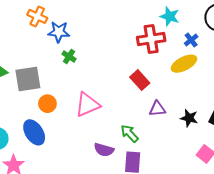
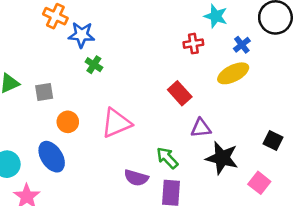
red cross: (151, 39) -> (193, 44), size x0.6
gray square: (28, 79) -> (44, 92), size x0.6
black star: (189, 118) -> (222, 158), moved, size x1.5

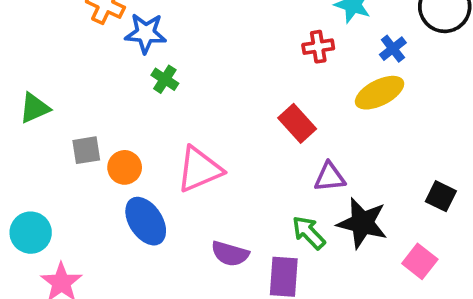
gray square: (44, 92) -> (86, 150), moved
blue ellipse: (52, 157) -> (146, 221), moved
green arrow: (167, 158) -> (309, 233), moved

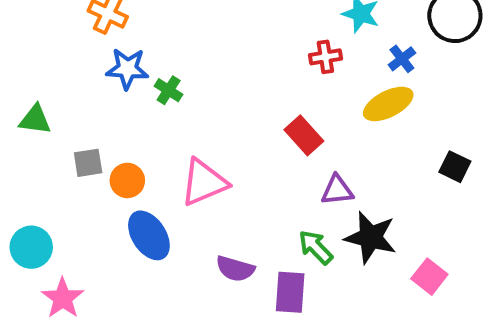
blue star: (146, 33) -> (127, 69), moved
green triangle: (34, 108) -> (35, 120), turned 32
black square: (441, 196) -> (455, 167), moved

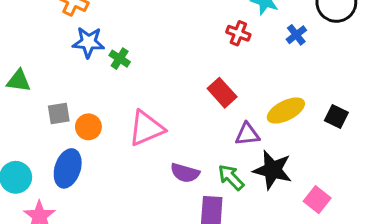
red cross: (325, 57) -> (238, 33), turned 30
yellow ellipse: (388, 104) -> (286, 111), moved
blue ellipse: (149, 235) -> (68, 168), moved, turned 51
purple semicircle: (235, 269) -> (185, 173), moved

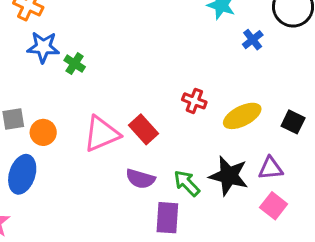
red cross: (238, 33) -> (194, 101), moved
red rectangle: (222, 93) -> (143, 129), moved
purple triangle: (247, 134) -> (271, 168), moved

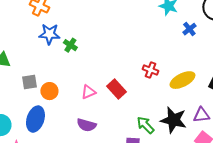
pink triangle: (102, 134) -> (88, 92), size x0.6
purple semicircle: (140, 179) -> (86, 125), moved

